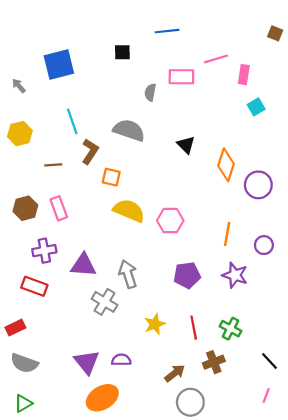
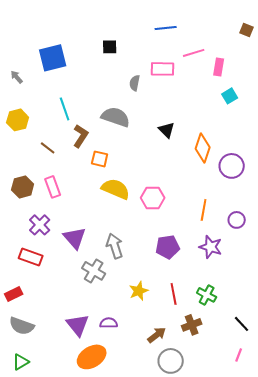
blue line: (167, 31) -> (166, 28), moved
brown line: (53, 165) -> (48, 148), turned 42
purple cross: (44, 251) -> (40, 225), turned -35
purple triangle: (83, 265) -> (75, 238), turned 45

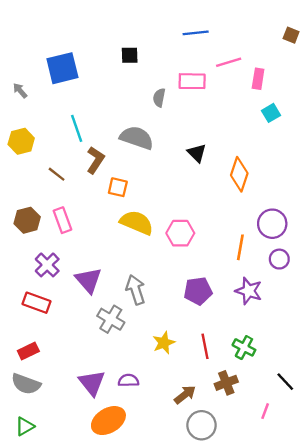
purple circle: (232, 166) -> (272, 224), moved
red rectangle: (14, 294) -> (28, 351), moved
pink line: (239, 355) -> (265, 411), moved

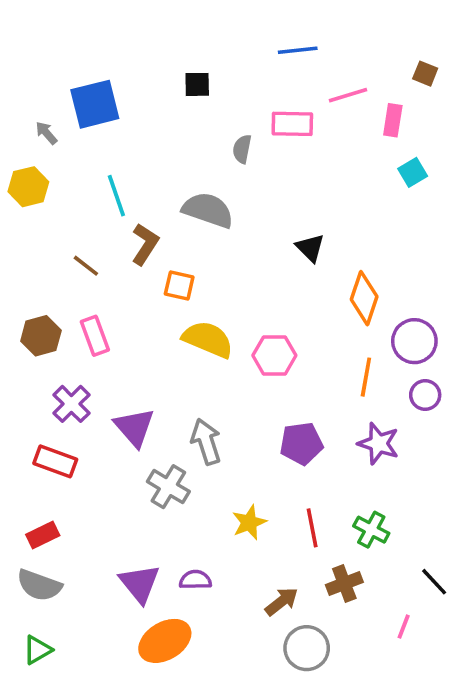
brown square: (291, 35) -> (425, 74), moved
gray arrow: (20, 91) -> (46, 133), moved
yellow hexagon: (21, 141) -> (28, 187), moved
black triangle: (197, 153) -> (310, 248), moved
orange diamond: (239, 174) -> (364, 298), moved

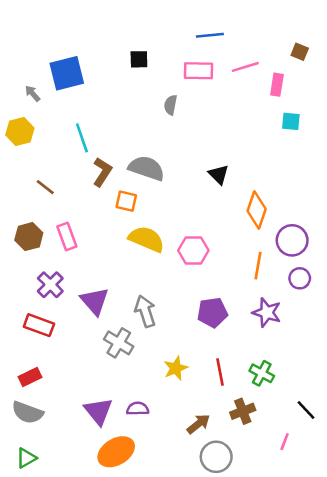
pink rectangle: (292, 124) -> (198, 71), moved
cyan square: (413, 172) -> (291, 121), turned 36
gray semicircle: (208, 210) -> (147, 168), moved
brown line: (86, 266) -> (45, 187), moved

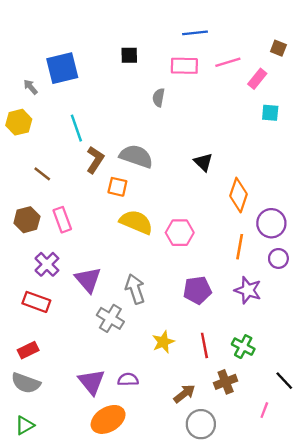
pink rectangle: (277, 85) -> (257, 79), turned 30

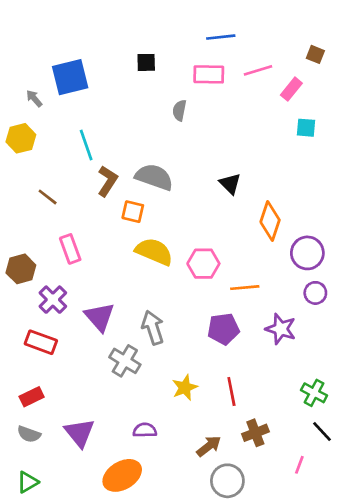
brown hexagon: (27, 220) -> (21, 269), moved
orange line: (240, 247) -> (245, 288), moved, turned 75
green cross: (243, 347) -> (314, 393), moved
purple triangle: (92, 382) -> (80, 433), moved
gray semicircle: (26, 383) -> (29, 434), size x0.7

